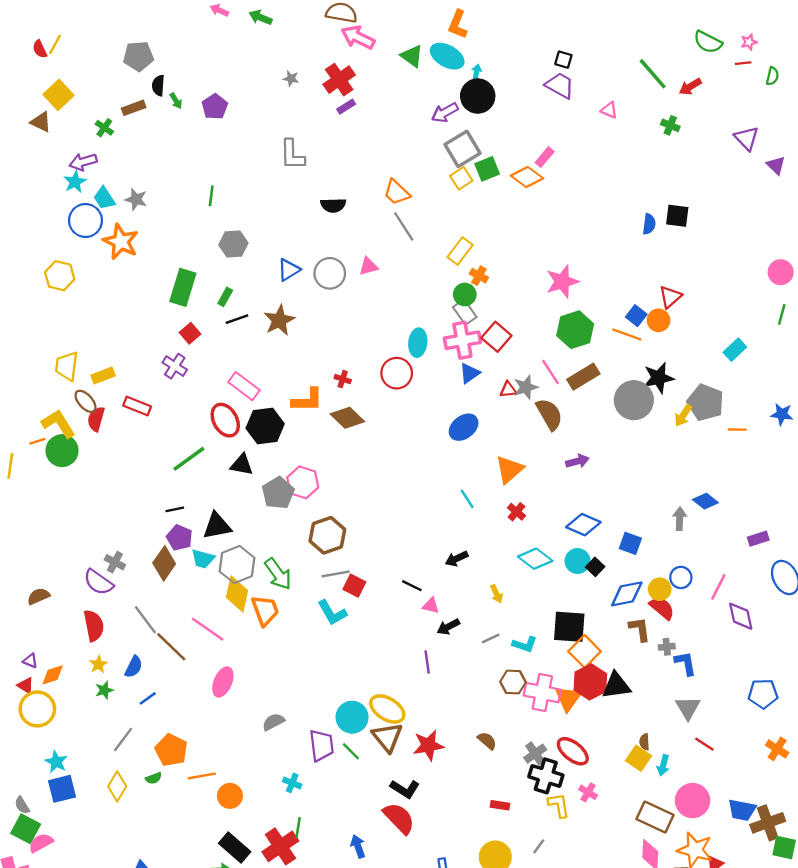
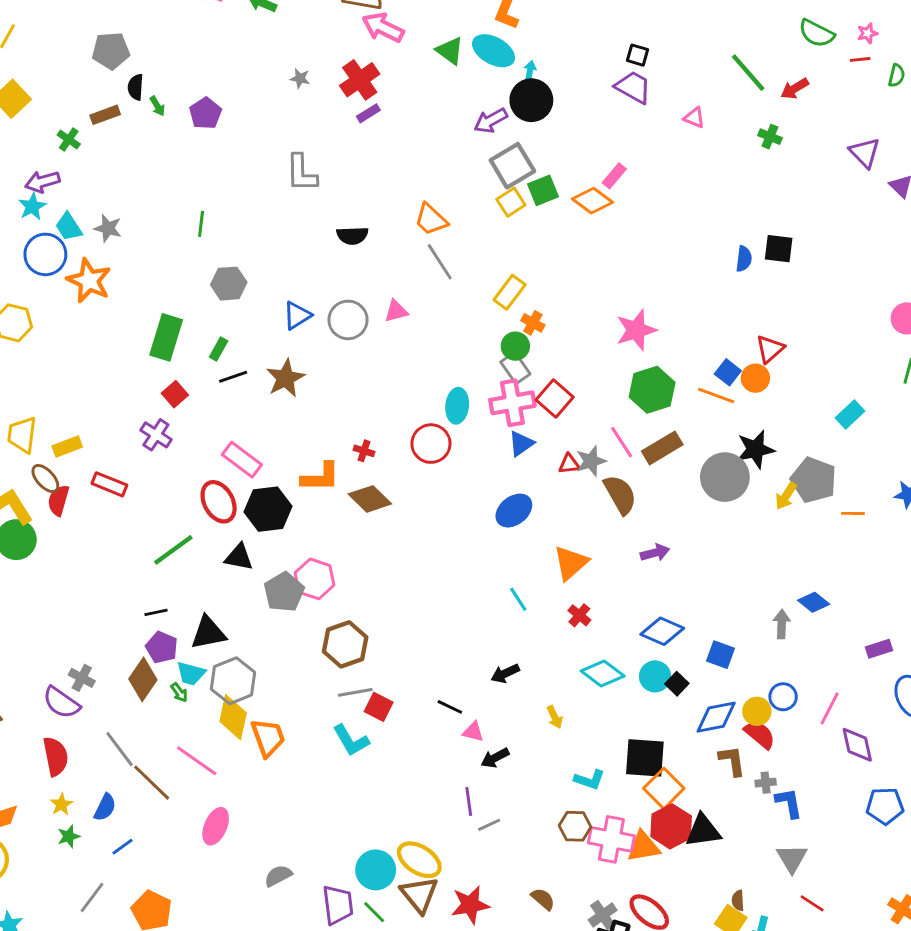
green arrow: (278, 574) -> (179, 692), moved, size x0.5
gray line: (491, 639) -> (489, 825), moved
blue pentagon: (763, 694) -> (885, 806), moved
orange triangle: (568, 698) -> (643, 847), turned 44

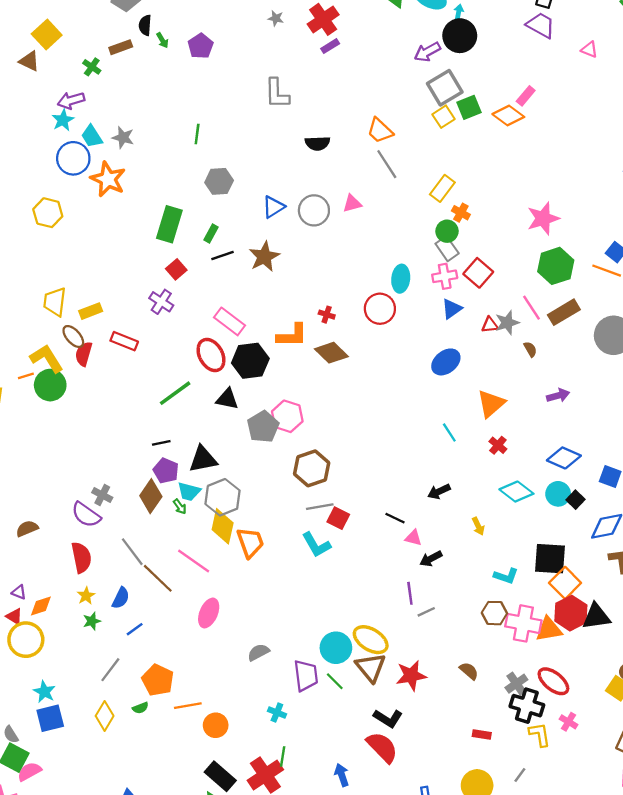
pink cross: (512, 403) -> (445, 276), size x0.7
brown semicircle: (620, 495) -> (530, 349), size x0.5

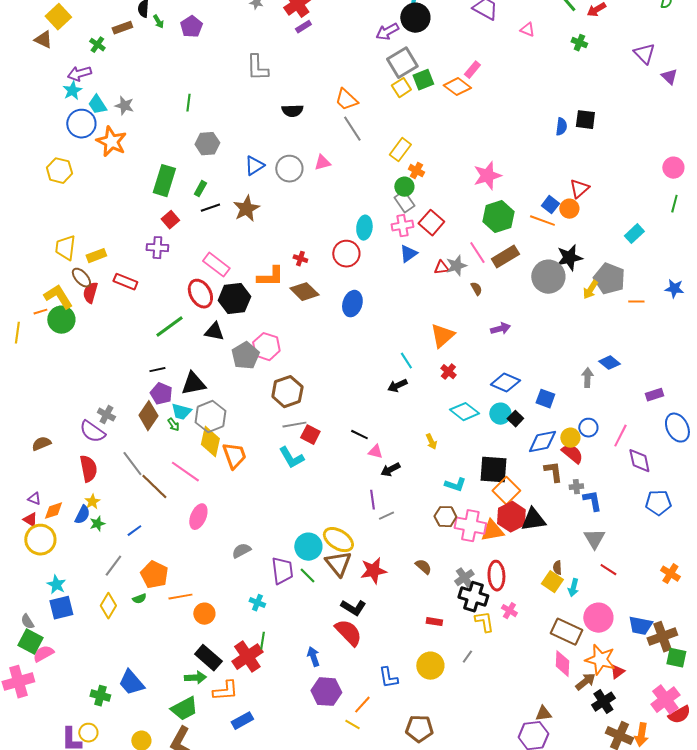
purple cross: (161, 302) -> (157, 248), turned -30
blue ellipse: (446, 362) -> (352, 304), moved, turned -35
black arrow: (439, 492) -> (397, 386), moved
blue semicircle: (121, 598) -> (82, 515), moved
red ellipse: (553, 681) -> (496, 576), turned 48

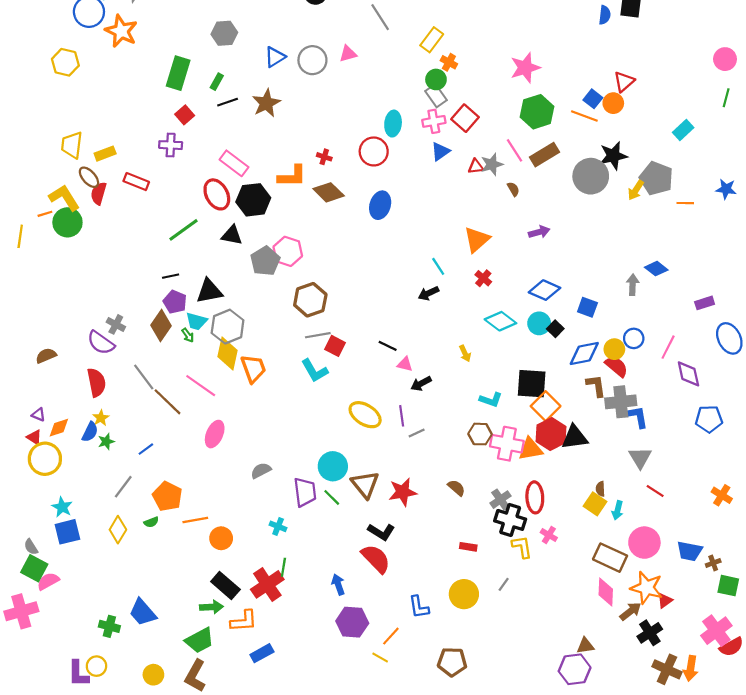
gray cross: (576, 487) -> (621, 402), size x2.0
yellow ellipse: (338, 540) -> (365, 415), moved
brown cross: (662, 637) -> (713, 563), size x0.5

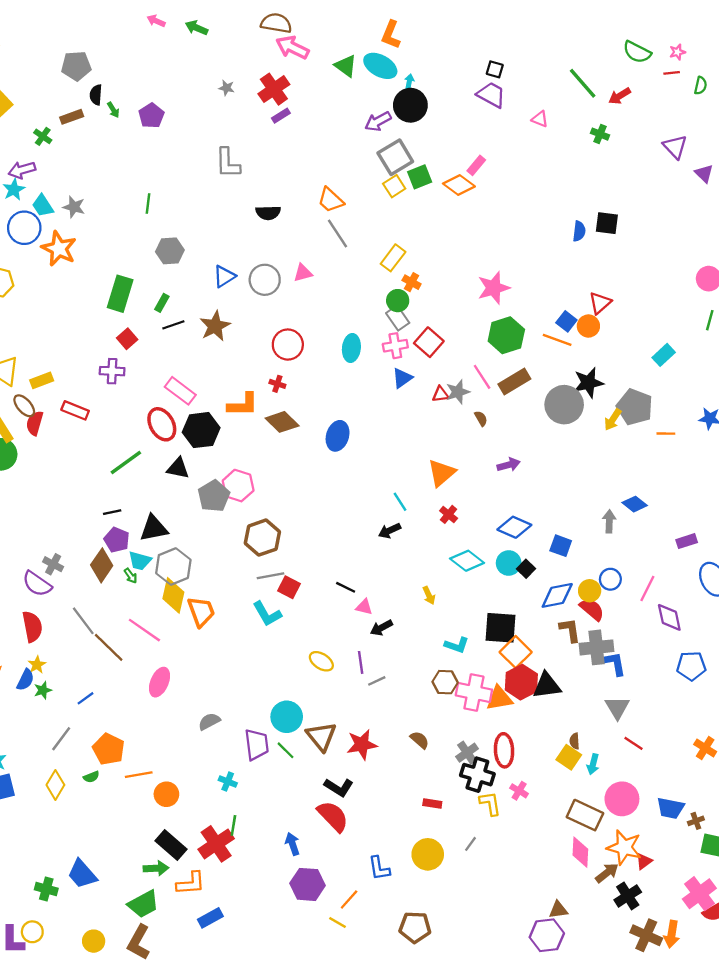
red circle: (374, 151) -> (288, 345), moved
yellow ellipse: (365, 415) -> (321, 661), size x0.7

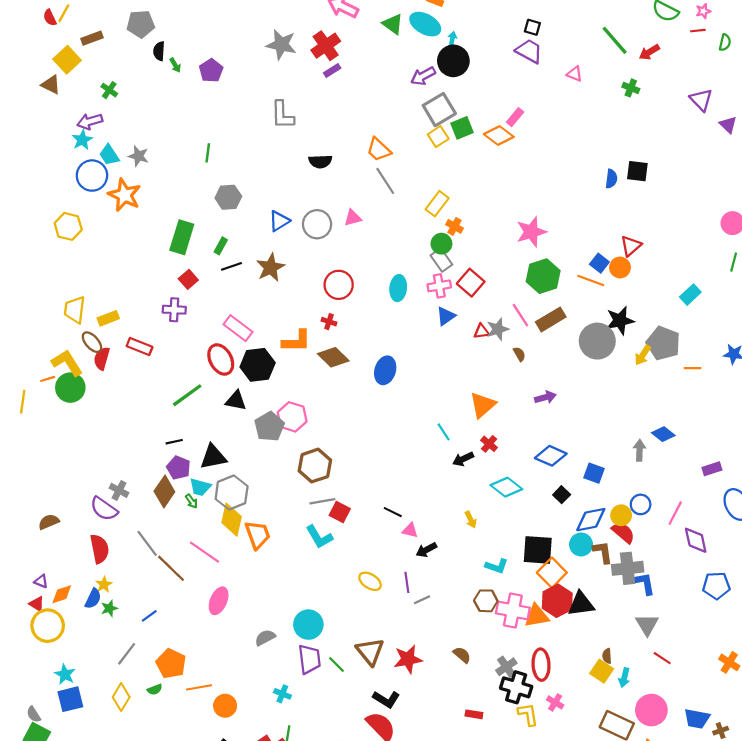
gray star: (227, 88) -> (281, 45), size x2.0
brown rectangle: (72, 117) -> (92, 38), moved
black arrow: (390, 531) -> (463, 459), moved
cyan circle: (509, 563) -> (581, 544), moved
cyan circle: (287, 717) -> (308, 625), moved

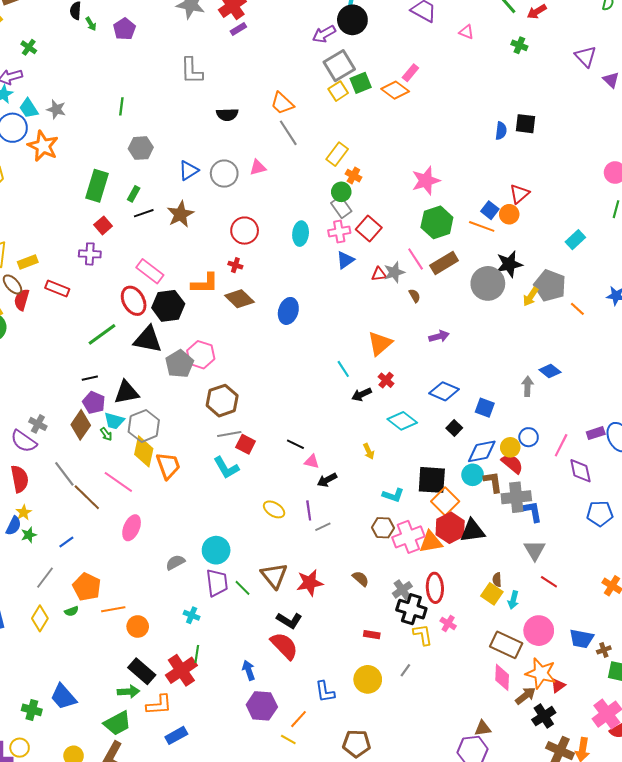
orange line: (692, 368) -> (577, 309), turned 42
black triangle: (236, 401) -> (148, 339), size x1.4
purple rectangle: (712, 469) -> (596, 433), moved
pink cross: (513, 610) -> (408, 537), turned -32

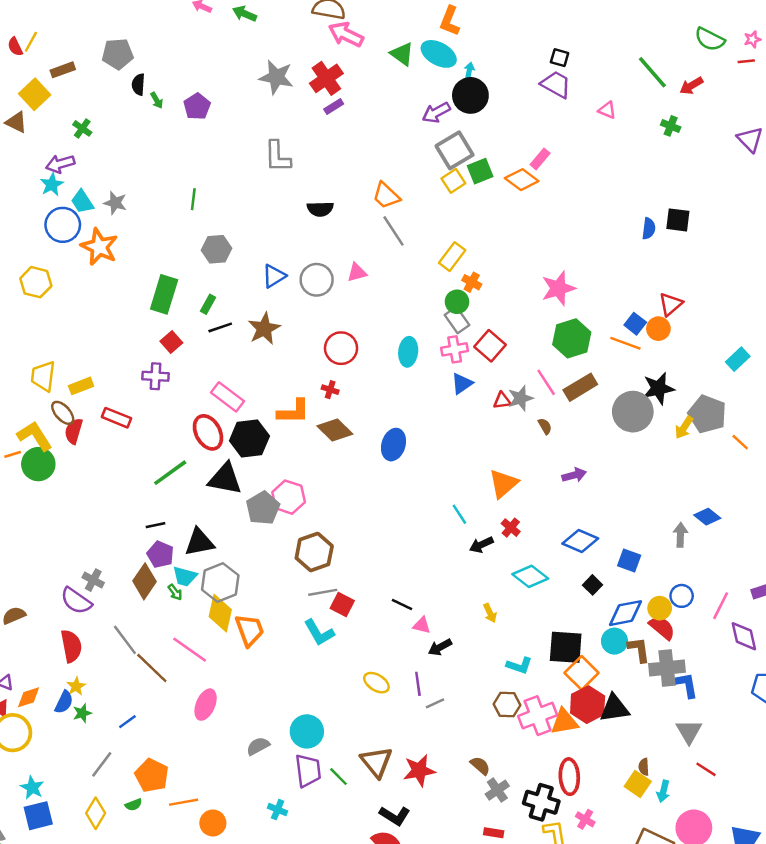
gray cross: (402, 590) -> (497, 790), moved

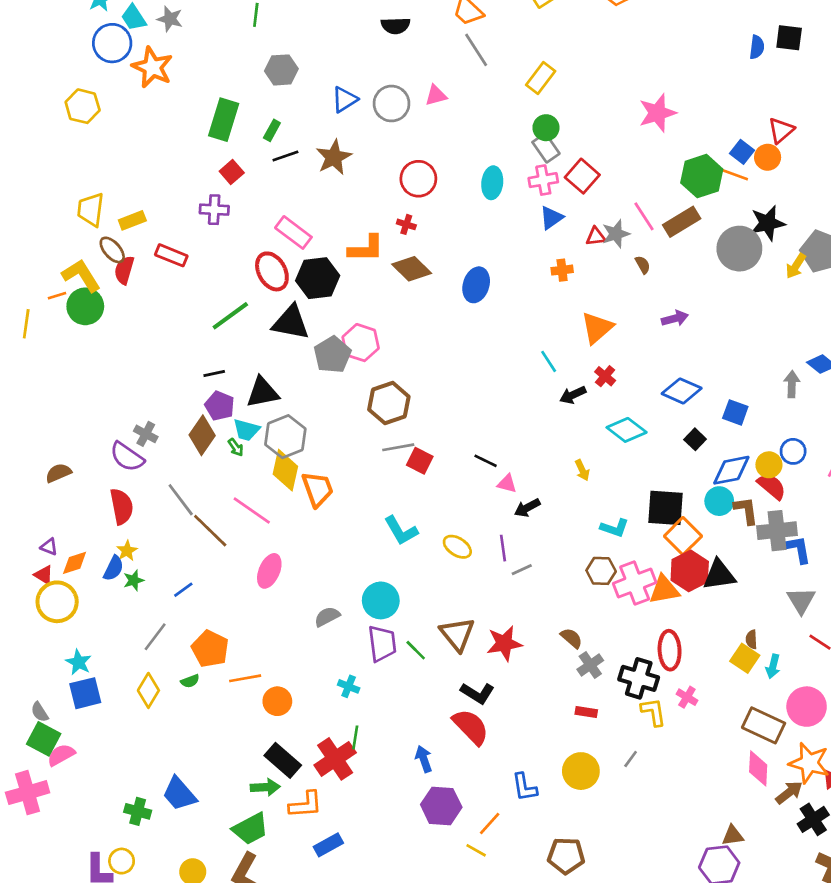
orange cross: (472, 282) -> (562, 270), moved, turned -36
green hexagon: (572, 338) -> (702, 176), moved
cyan L-shape: (319, 633) -> (401, 531), moved

